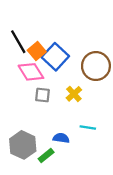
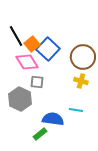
yellow cross: (74, 94) -> (81, 81), moved, turned -32
blue semicircle: (61, 138) -> (53, 119), size x1.5
gray hexagon: (23, 145) -> (20, 99), moved

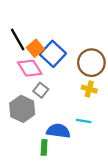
gray square: (37, 82) -> (41, 90), turned 32
green rectangle: (40, 134) -> (44, 147), turned -48

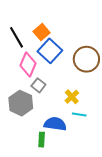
orange square: (35, 48) -> (42, 32), moved
pink diamond: (30, 68) -> (28, 64), turned 55
yellow cross: (89, 89) -> (72, 97), moved, turned 32

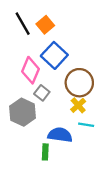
orange square: (42, 32) -> (45, 25), moved
black line: (17, 37) -> (23, 24), moved
brown circle: (86, 59) -> (79, 83), moved

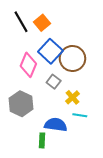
brown circle: (79, 83) -> (72, 59), moved
gray square: (42, 93) -> (54, 82), moved

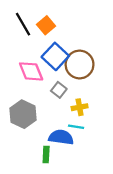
pink diamond: (28, 65) -> (31, 71), turned -45
yellow cross: (72, 97) -> (80, 107), turned 32
cyan line: (80, 115) -> (76, 127), moved

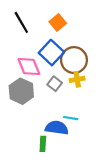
orange square: (46, 25) -> (58, 22), moved
yellow cross: (80, 107) -> (77, 79), moved
gray hexagon: (23, 114) -> (21, 91), moved

